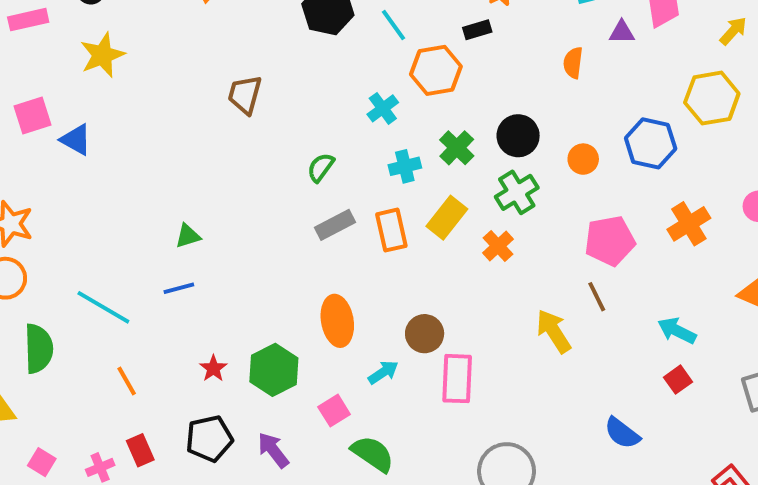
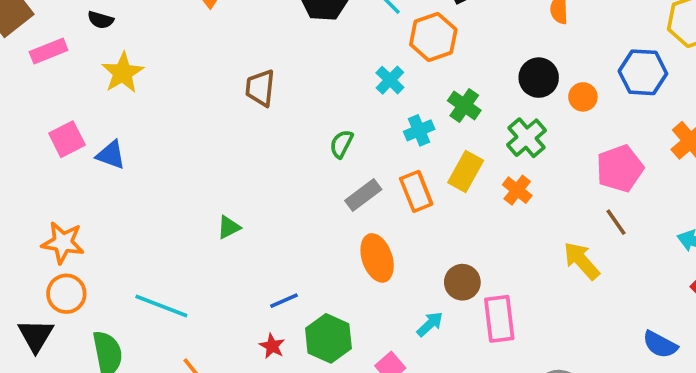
black circle: (518, 136) -> (539, 78), moved
blue line: (179, 288) -> (284, 301), moved
orange ellipse: (337, 321) -> (377, 258), moved

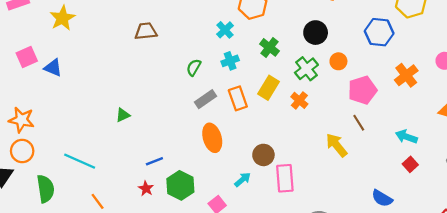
brown trapezoid: (260, 88) -> (146, 31), turned 75
orange circle: (583, 97) -> (338, 61), moved
cyan cross: (419, 130) -> (230, 61), moved

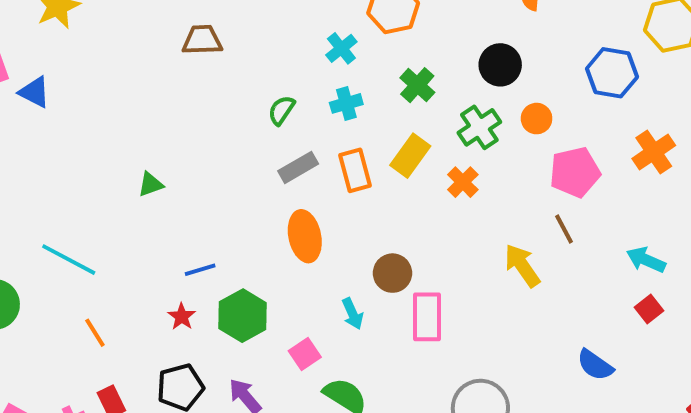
cyan arrow: (243, 180) -> (353, 314), turned 102

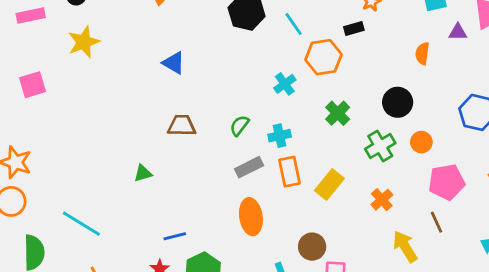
brown trapezoid: (202, 40) -> (182, 125), moved
blue triangle: (34, 92) -> (174, 63), moved
cyan cross: (346, 103) -> (280, 136), moved
yellow rectangle: (410, 156) -> (329, 184), moved
orange cross: (463, 182) -> (382, 200), moved

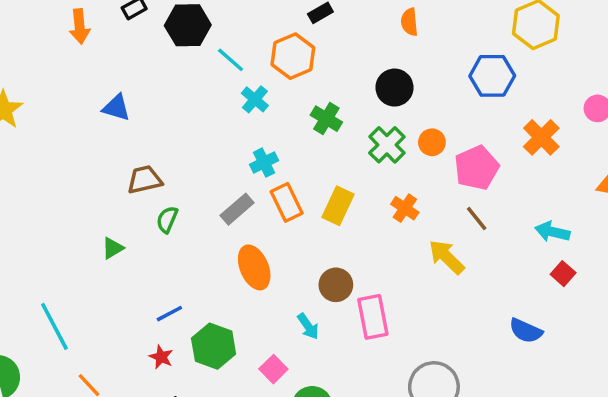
cyan line: (294, 24) -> (231, 60), moved
green semicircle: (239, 126) -> (167, 219), moved
orange circle: (421, 142) -> (432, 142), moved
cyan line: (81, 224) -> (54, 326), turned 45

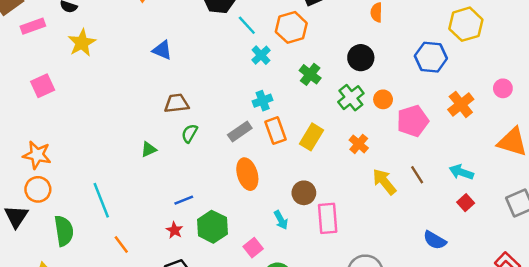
brown line: (477, 219) -> (417, 175), moved

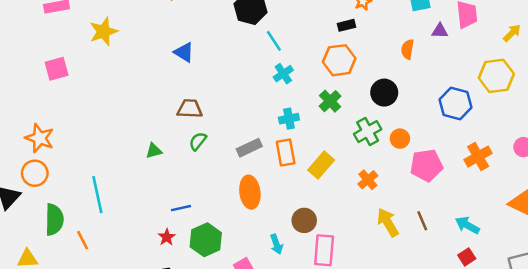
orange hexagon: (291, 27) -> (339, 60), moved
cyan cross: (263, 101) -> (289, 119), moved
orange line: (121, 245) -> (83, 240), moved

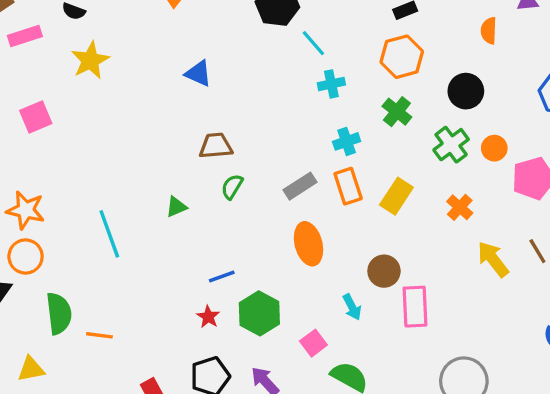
cyan cross: (283, 74) -> (331, 84), turned 30
cyan line: (97, 195) -> (109, 234), moved
orange line: (83, 240) -> (99, 335), turned -48

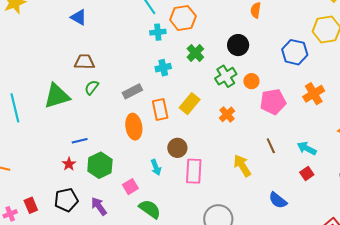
orange hexagon: (402, 57) -> (183, 18), moved
orange rectangle: (348, 186) -> (160, 110), moved
green triangle: (176, 207) -> (57, 96), size x2.0
yellow arrow: (493, 259) -> (242, 166), moved

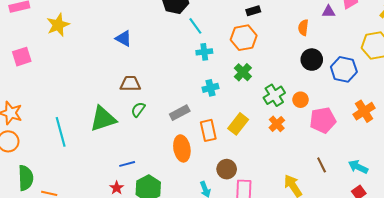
orange hexagon: (183, 18) -> (244, 38), moved
black circle: (238, 45) -> (312, 60), moved
orange cross: (227, 114) -> (277, 124), moved

